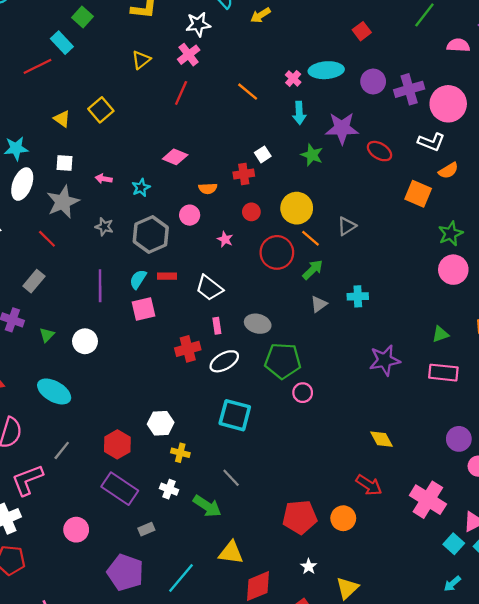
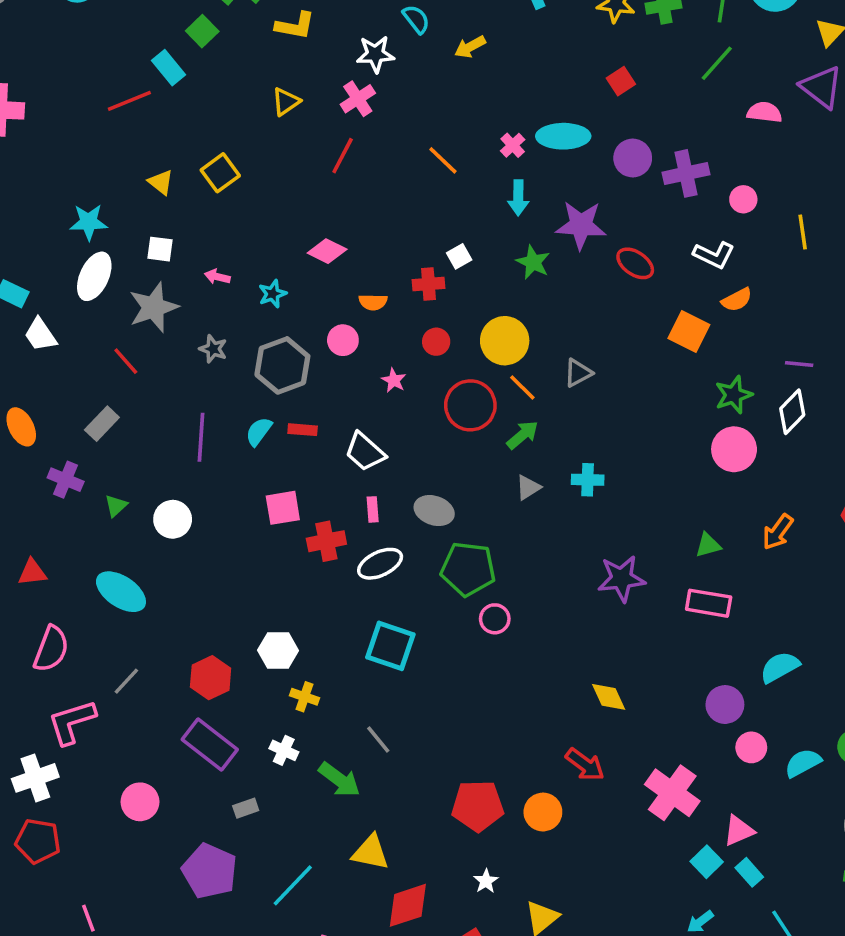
pink circle: (448, 104) -> (743, 199), size x0.5
pink square: (144, 309) -> (283, 508), moved

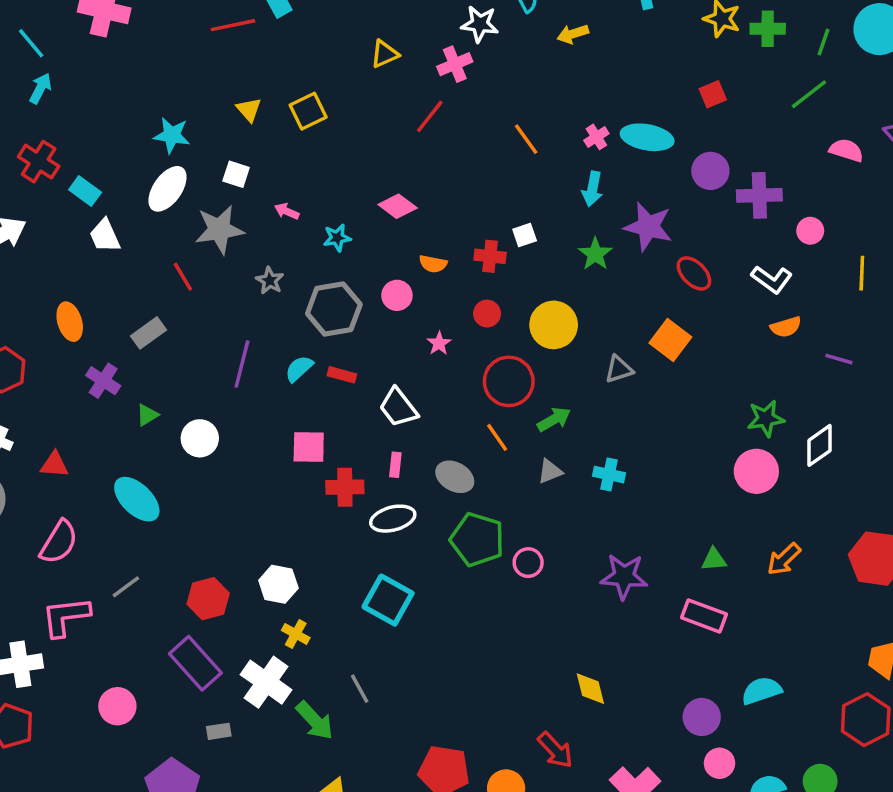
orange square: (689, 332) -> (670, 340), moved
purple line: (799, 364) -> (839, 359), moved
orange line: (522, 387) -> (497, 437), moved
pink circle: (495, 619) -> (528, 563), moved
white cross: (284, 750) -> (266, 682), size x1.8

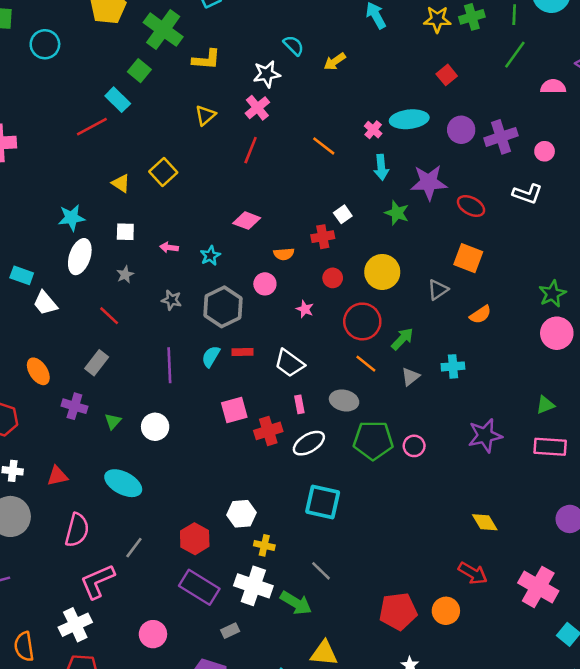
gray star: (219, 230) -> (125, 275), size x0.5
orange semicircle: (786, 327) -> (480, 315), moved

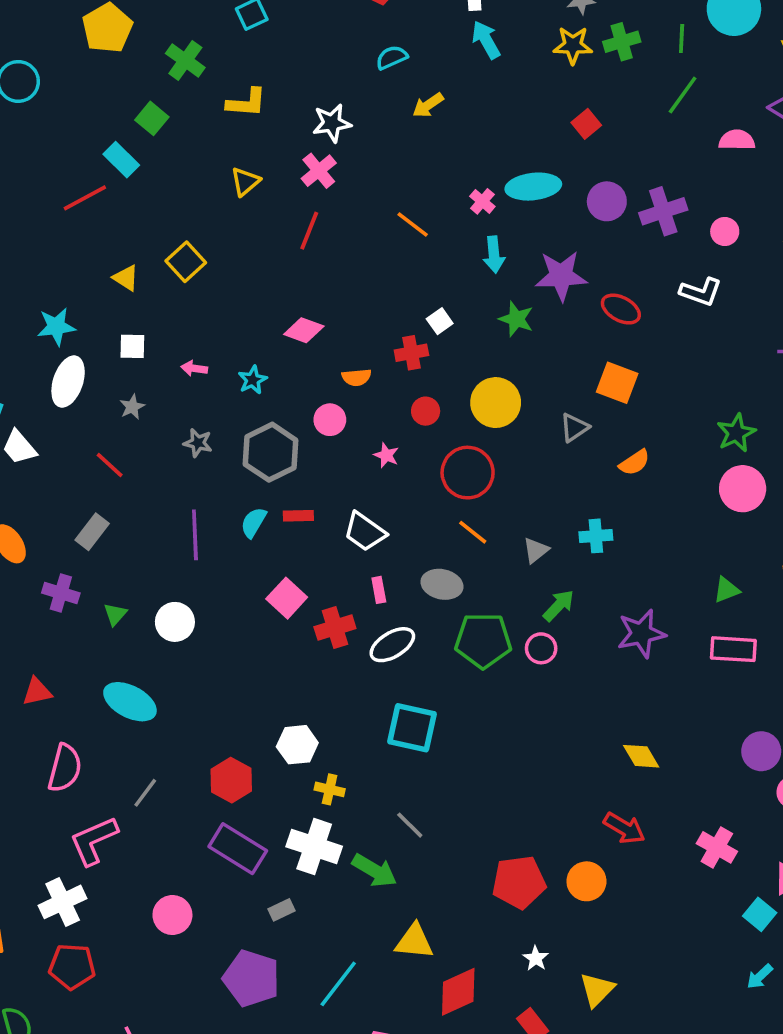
green cross: (163, 30) -> (185, 60), size x0.7
cyan semicircle: (294, 46) -> (392, 57), moved, turned -70
green arrow: (402, 339) -> (559, 605), moved
pink square: (234, 410) -> (287, 598), turned -32
pink cross: (538, 587) -> (717, 847), size x0.7

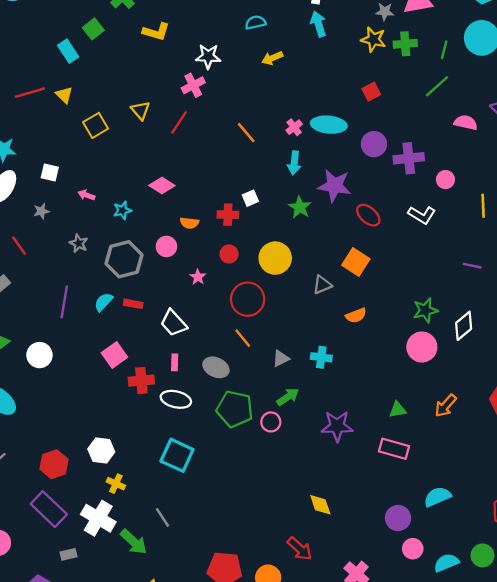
yellow triangle: (245, 182) -> (141, 110), moved, turned -42
red line: (85, 198) -> (30, 93), moved
yellow triangle: (126, 278) -> (64, 95), moved
white ellipse: (392, 645) -> (176, 399), turned 32

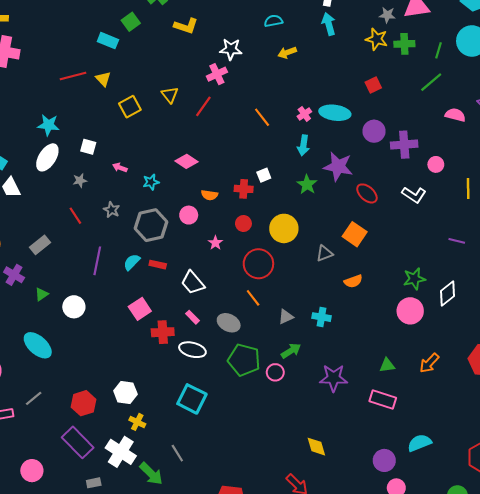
cyan rectangle: (68, 51) -> (108, 41), turned -36
red line: (19, 246) -> (75, 216), moved
pink rectangle: (175, 362) -> (192, 317), turned -48

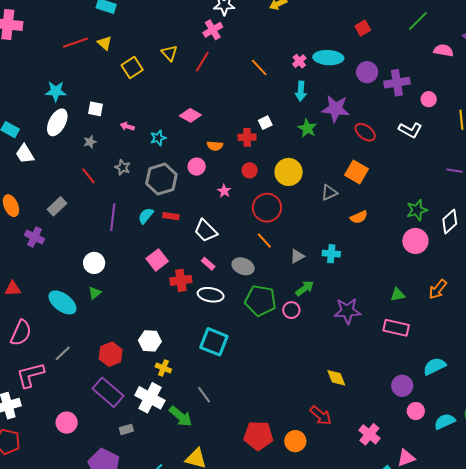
green triangle: (42, 294) -> (95, 293), moved

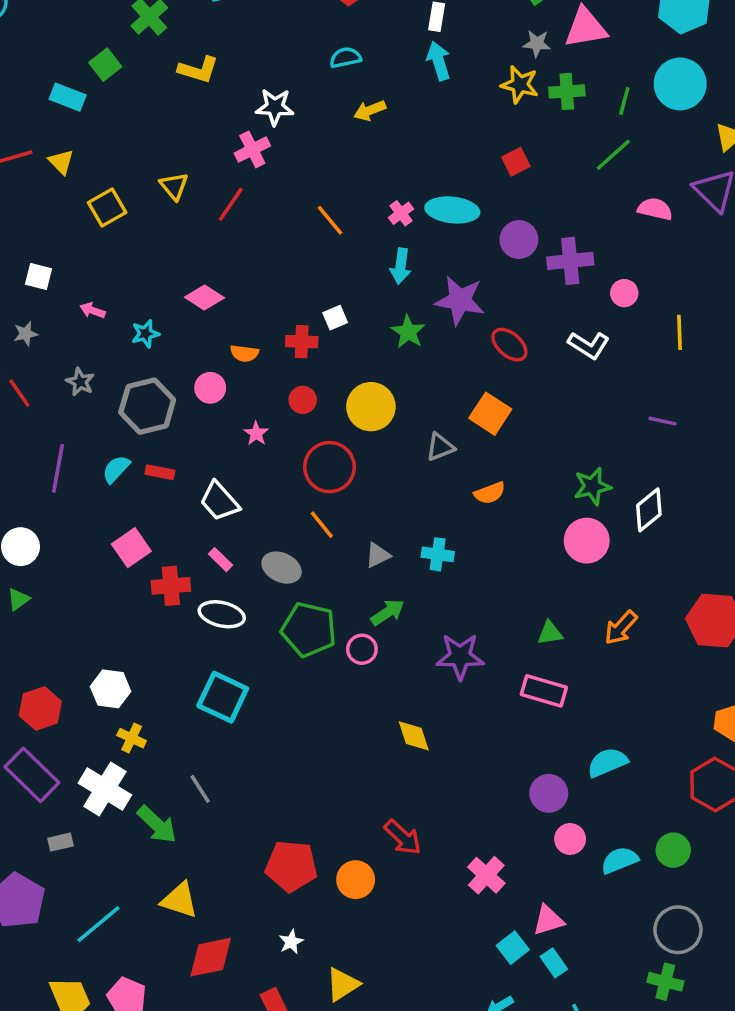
yellow diamond: (336, 378) -> (414, 736), moved

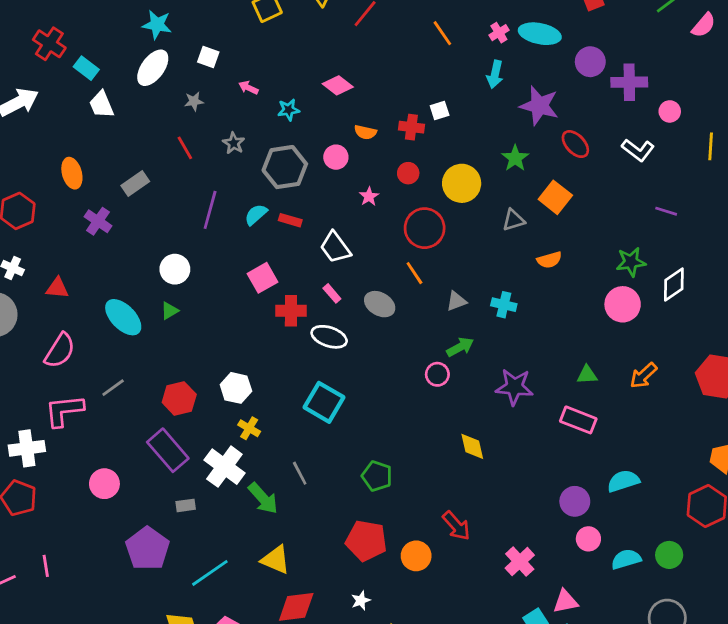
pink semicircle: (655, 209) -> (704, 25), moved, turned 112
green star: (408, 332) -> (515, 158), moved
purple line: (662, 421) -> (666, 211), moved
green pentagon: (309, 629) -> (377, 476), moved, size x0.7

